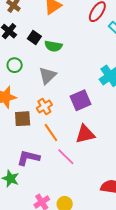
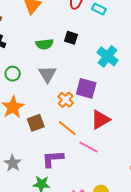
black square: (34, 38) -> (71, 38), moved
purple square: (80, 100) -> (86, 88), turned -35
orange cross: (44, 106) -> (66, 100), moved

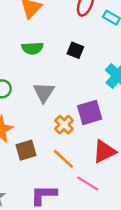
green semicircle: (45, 44) -> (32, 48), moved
purple square: (86, 88) -> (90, 112), turned -35

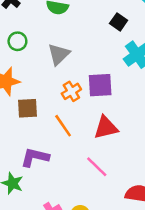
black square: (75, 50) -> (119, 22), moved
pink line: (88, 183) -> (97, 167), moved

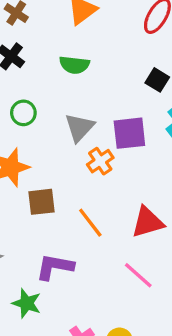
purple square: (100, 85) -> (129, 133), moved
orange cross: (71, 91) -> (100, 161), moved

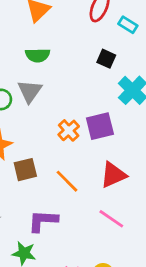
gray triangle: (79, 127) -> (30, 91), moved
purple square: (129, 133) -> (100, 126), moved

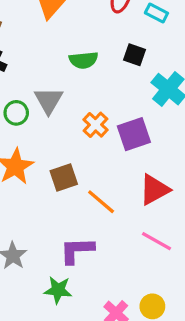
green semicircle: (38, 55) -> (83, 60), moved
orange cross: (69, 130) -> (95, 125), moved
brown square: (25, 170) -> (64, 178), moved

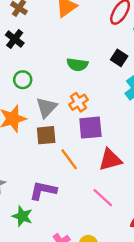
green semicircle: (83, 60) -> (77, 65), moved
gray triangle: (49, 100) -> (46, 107), moved
purple square: (134, 134) -> (90, 128), moved

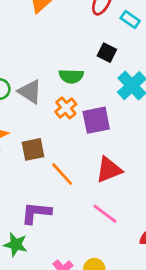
green semicircle: (77, 65) -> (71, 76), moved
gray triangle: (46, 107) -> (30, 92), moved, turned -35
purple square: (90, 128) -> (96, 120), moved

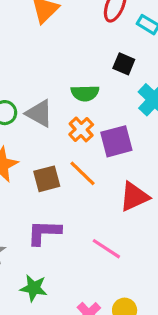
orange line: (62, 174) -> (82, 173), moved
purple L-shape: (36, 213) -> (44, 232), moved
pink line: (105, 214) -> (106, 249), moved

